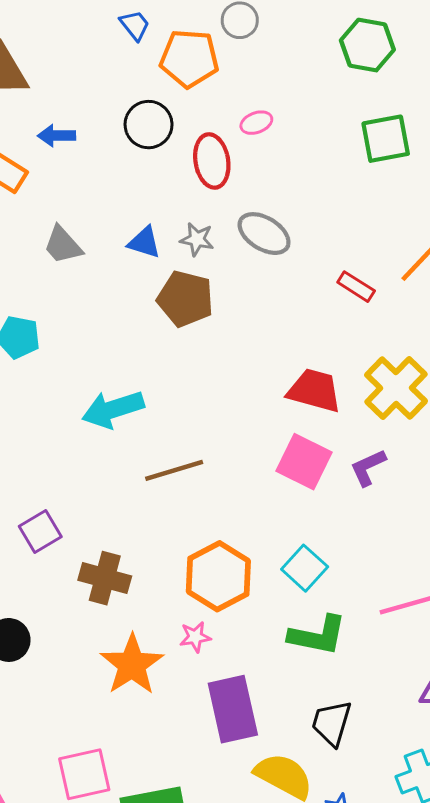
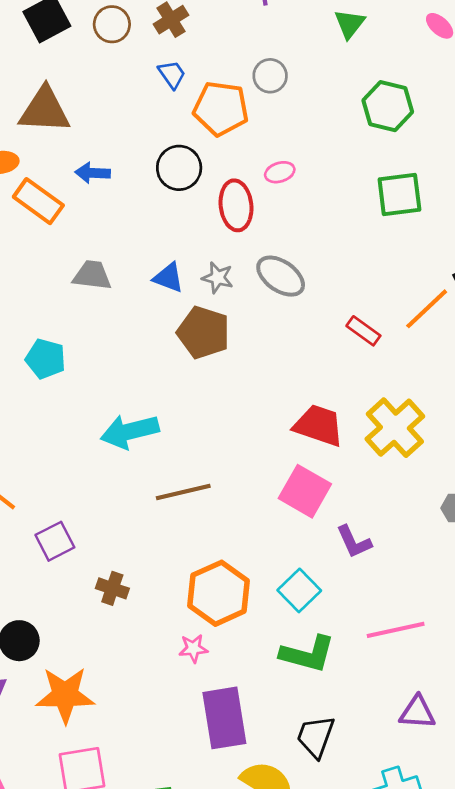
gray trapezoid: (63, 245) -> (92, 275), turned 135
purple L-shape: (368, 467) -> (354, 542), moved, turned -93
brown cross: (105, 578) -> (112, 588), size x0.7
orange star: (132, 665) -> (65, 695), moved, turned 30

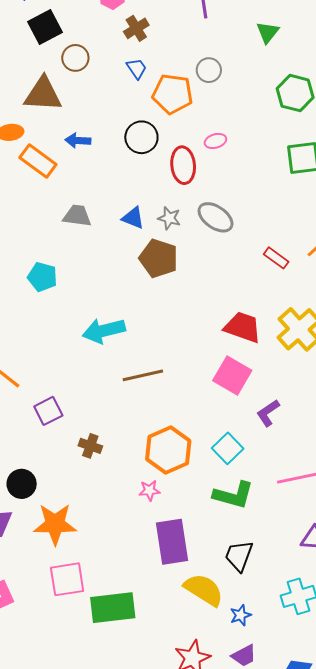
brown circle: (112, 24) -> (75, 58), moved
purple L-shape: (354, 542) -> (268, 413), turned 80

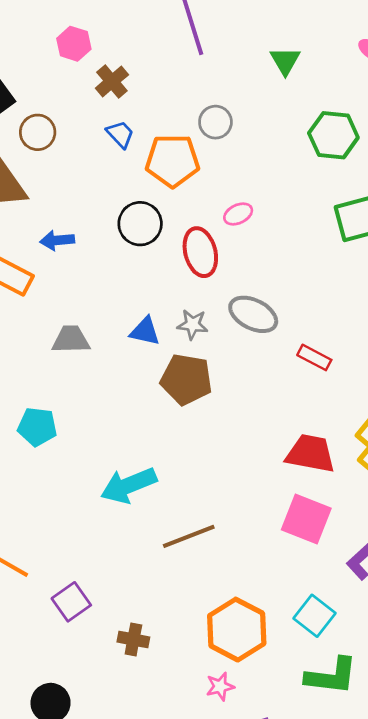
red rectangle: (276, 258) -> (314, 357), moved

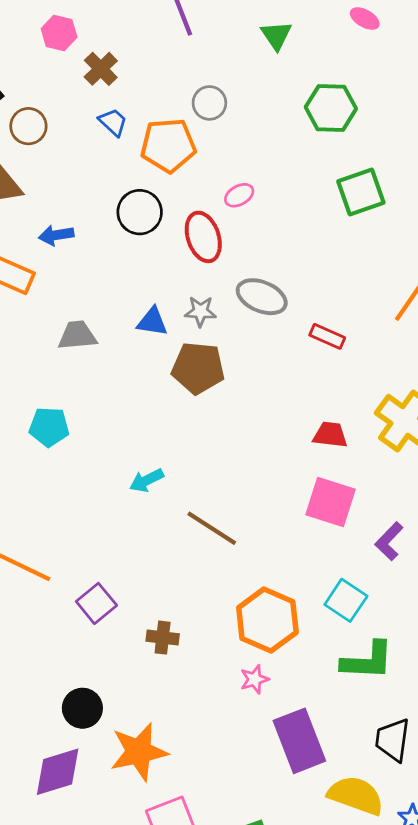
red trapezoid: (310, 454) -> (330, 435), size x0.7
cyan arrow: (129, 485) -> (147, 480), size x0.6
brown line: (189, 536) -> (212, 528), turned 58

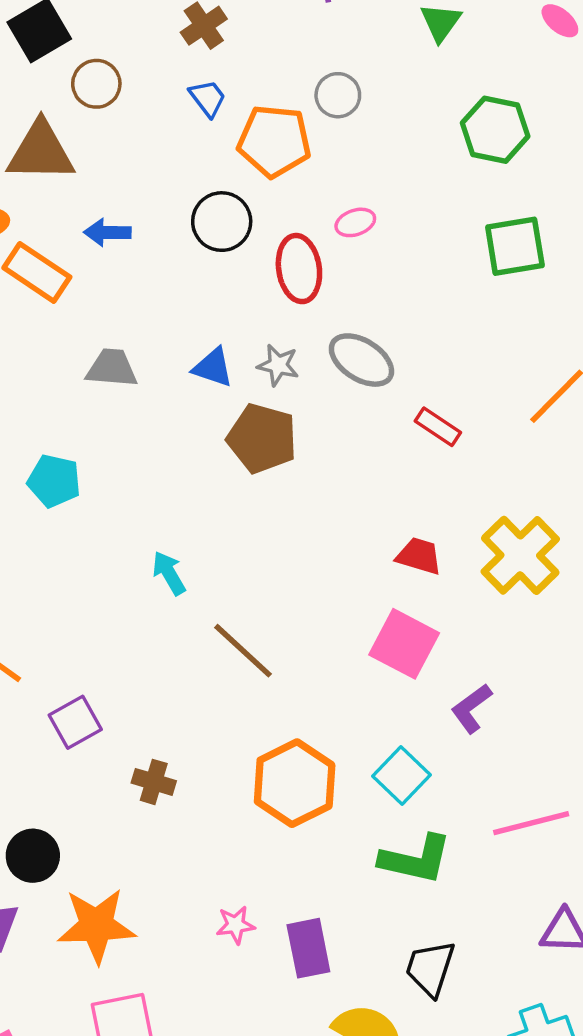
cyan arrow: (147, 480) -> (169, 573), turned 76
pink star: (254, 679) -> (235, 925), moved
purple rectangle: (299, 741) -> (308, 948), size x0.7

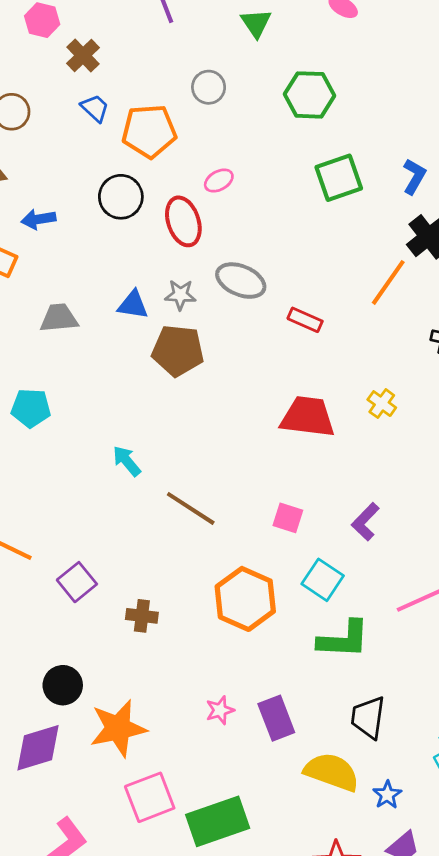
gray circle: (338, 95) -> (209, 87), moved
yellow cross: (520, 555) -> (382, 404), size x0.5
red trapezoid: (419, 556) -> (308, 417), size x1.6
pink square: (404, 644) -> (288, 518), moved, size x0.6

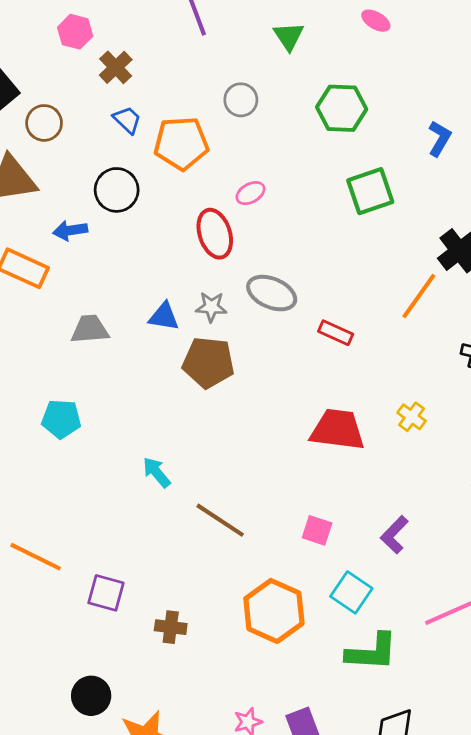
blue L-shape: (414, 176) -> (440, 139), moved
black circle: (121, 197) -> (117, 190), moved
purple square: (77, 582) -> (106, 593), turned -36

